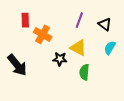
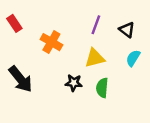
red rectangle: (25, 20) -> (14, 23), moved, turned -32
yellow triangle: (78, 48) -> (95, 58), turned -42
black star: (60, 59) -> (74, 83), moved

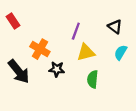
purple line: (96, 25) -> (76, 31), moved
orange cross: (51, 42) -> (40, 49), moved
black star: (74, 83) -> (57, 69), moved

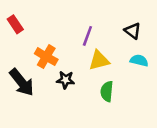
cyan semicircle: (121, 52) -> (139, 60), turned 72

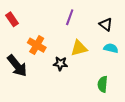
purple line: (87, 36) -> (70, 17), moved
black star: (66, 80) -> (60, 64), moved
green semicircle: (107, 91) -> (103, 84), moved

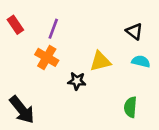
purple line: (70, 17) -> (53, 29), moved
black arrow: (17, 66) -> (22, 110), moved

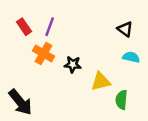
red rectangle: (15, 25) -> (24, 27), moved
yellow triangle: (100, 61) -> (101, 81), moved
black star: (77, 81) -> (73, 64), moved

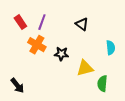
black triangle: (125, 29) -> (82, 24), moved
cyan semicircle: (131, 57) -> (111, 48), turned 72
black arrow: (20, 102) -> (17, 86), size x0.7

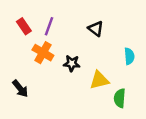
black arrow: (17, 86) -> (20, 89), moved

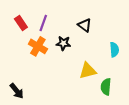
black star: (72, 63) -> (63, 43), moved
black arrow: (20, 89) -> (17, 91), moved

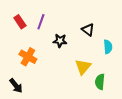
black triangle: (85, 25) -> (88, 30), moved
orange cross: (38, 46) -> (28, 57), moved
yellow triangle: (88, 71) -> (83, 67), turned -36

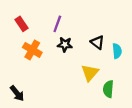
purple line: (41, 22) -> (57, 24), moved
black triangle: (88, 30) -> (97, 42), moved
orange cross: (28, 57) -> (32, 50), moved

